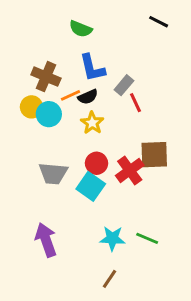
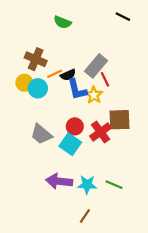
blue L-shape: (92, 68) -> (77, 89), moved
gray rectangle: (124, 85) -> (96, 66), size x1.5
yellow star: (92, 123) -> (94, 95), moved
gray trapezoid: (53, 173) -> (41, 134), turned 35
purple arrow: (46, 240) -> (59, 181), moved, turned -65

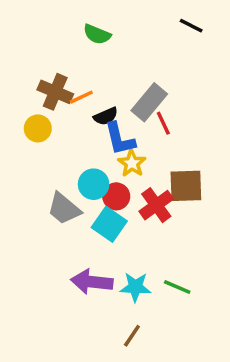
orange line: (55, 74) -> (81, 97), moved
cyan circle: (38, 88) -> (94, 184), moved
yellow star: (94, 95) -> (132, 163), moved

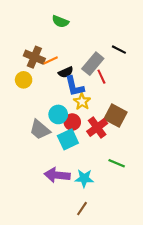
black line: (191, 26) -> (119, 50), moved
brown square: (186, 186) -> (116, 116), turned 30
cyan square: (109, 224) -> (68, 139), turned 30
green line: (177, 287) -> (117, 163), moved

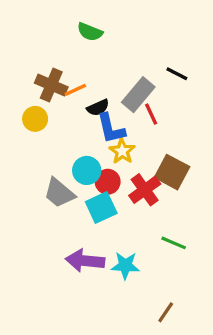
brown line: (82, 209) -> (166, 312), moved

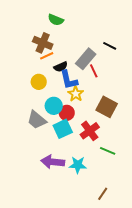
brown cross: (51, 85) -> (43, 43), moved
yellow circle: (35, 119) -> (39, 82), moved
red cross: (145, 190) -> (90, 131), moved

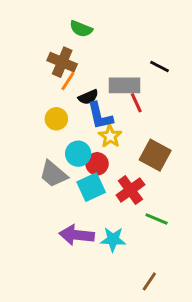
orange line: (47, 56) -> (68, 81), turned -32
gray rectangle: (86, 59) -> (125, 85), turned 50

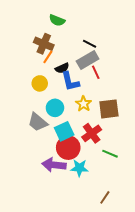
black line: (159, 67) -> (90, 44), moved
gray rectangle: (125, 85) -> (88, 60), turned -30
yellow star: (110, 136) -> (83, 104), moved
brown square: (155, 155) -> (109, 109), turned -35
red circle: (97, 164) -> (68, 148), moved, size x1.5

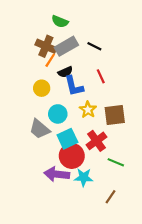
gray rectangle: (88, 60) -> (66, 46), moved
brown line: (105, 197) -> (110, 197), moved

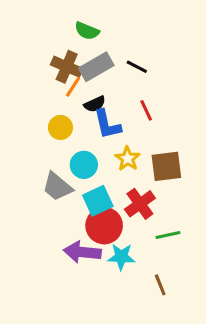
green line: (116, 162) -> (168, 235), turned -35
brown line: (110, 197) -> (160, 285), turned -56

